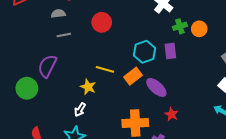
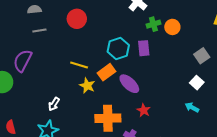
yellow star: (88, 87) -> (87, 86), moved

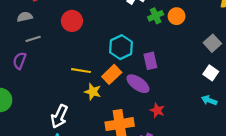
purple rectangle: (144, 48) -> (150, 61), moved
purple semicircle: (23, 61) -> (20, 61), moved, size x0.7
white arrow: (54, 104) -> (59, 116), size x1.5

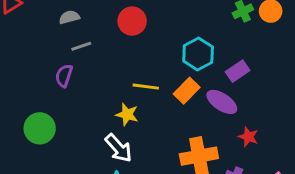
purple rectangle: (150, 61) -> (238, 71), turned 70
yellow star: (93, 92) -> (127, 114), moved
white arrow: (59, 116) -> (119, 148), turned -65

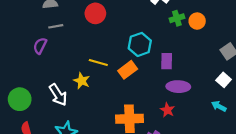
purple rectangle: (238, 71) -> (167, 61), turned -63
purple ellipse: (222, 102) -> (178, 87), moved, turned -40
green circle: (40, 128) -> (20, 99), moved
white arrow: (119, 148) -> (58, 95), moved

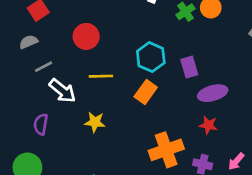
purple semicircle: (40, 46) -> (41, 124), moved
yellow line: (98, 62) -> (101, 76), moved
white arrow: (58, 95) -> (62, 91), moved

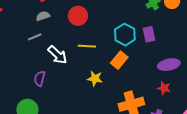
gray semicircle: (28, 42) -> (43, 16), moved
gray line: (43, 67) -> (35, 37), moved
purple rectangle: (189, 67) -> (149, 34), moved
yellow star: (95, 122) -> (95, 78), moved

